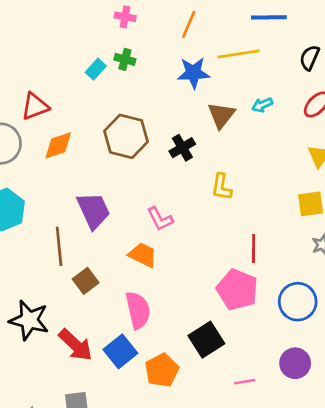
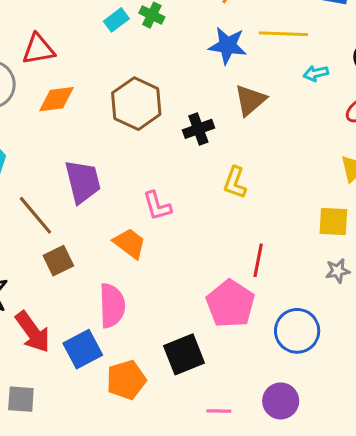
cyan arrow: (262, 105) -> (316, 73), moved
brown line: (59, 246) -> (35, 215), turned -45

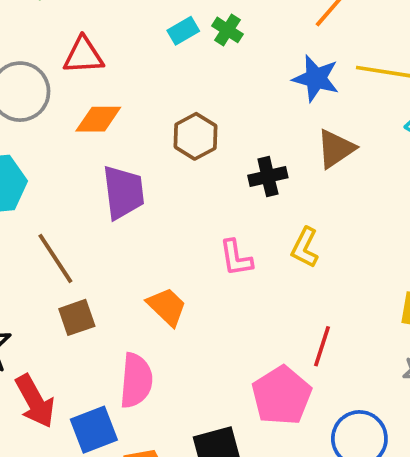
brown hexagon: (136, 104) -> (195, 136), size x0.7
purple trapezoid: (83, 182) -> (123, 192), moved
pink L-shape: (157, 206) -> (236, 258), moved

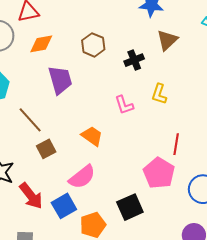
pink semicircle: (136, 381) -> (82, 177), turned 56

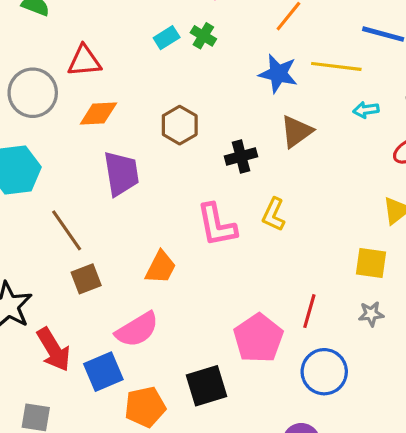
pink L-shape: (124, 105) -> (217, 225), size x1.4
orange trapezoid: (92, 136) -> (161, 267), turned 75
red line: (176, 144) -> (309, 311), moved

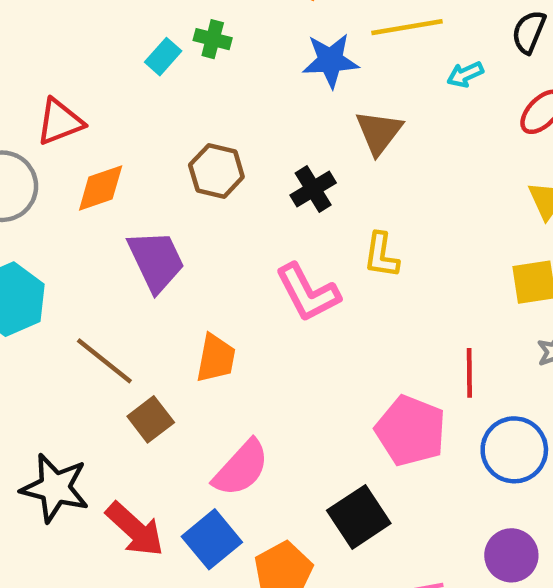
orange trapezoid: (161, 267) -> (216, 358), moved

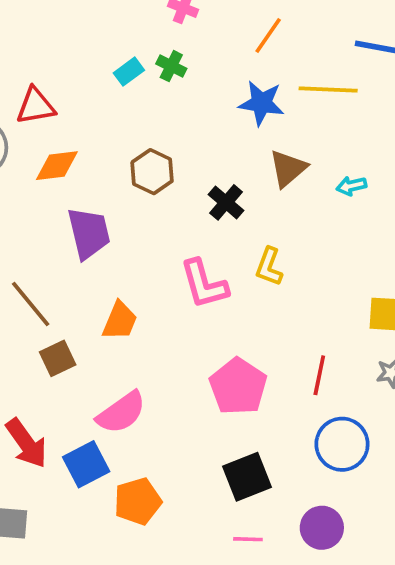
cyan arrow: (465, 74) -> (351, 186), moved
black cross: (313, 189) -> (226, 202), turned -30
pink pentagon: (411, 431) -> (238, 386), moved
black square: (359, 517) -> (247, 477), moved

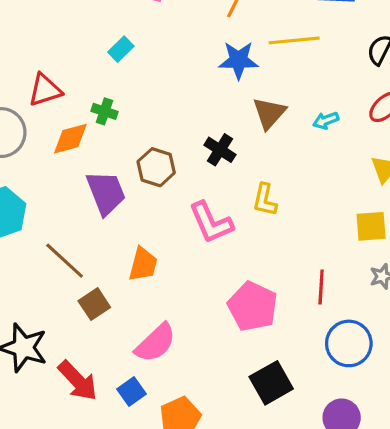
green cross: (171, 66) -> (104, 111), moved
brown hexagon: (152, 172) -> (156, 167), moved
blue square: (86, 464) -> (131, 392), size x0.7

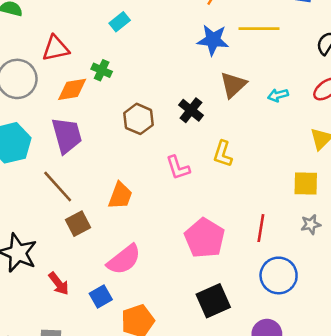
purple trapezoid: (106, 193) -> (67, 135), moved
pink L-shape: (211, 223) -> (178, 168), size x0.7
red arrow: (78, 381) -> (59, 284), size x0.7

